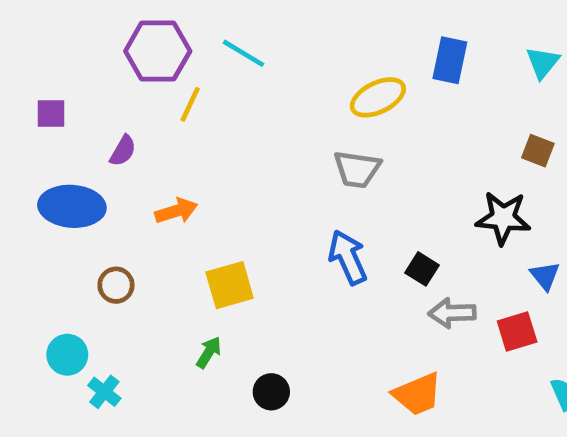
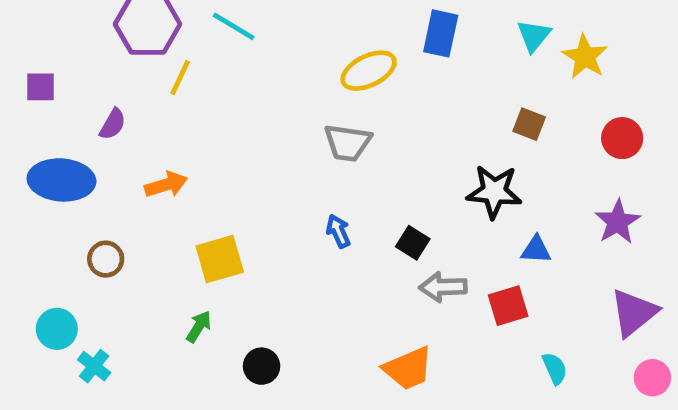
blue arrow: (348, 257) -> (338, 231), size x0.6
blue triangle: (545, 276) -> (536, 250), turned -48

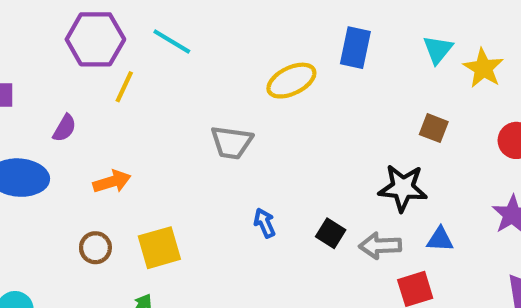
gray trapezoid: (348, 143) -> (232, 142), moved
brown circle: (106, 259) -> (95, 248), moved
gray arrow: (443, 287) -> (380, 246), moved

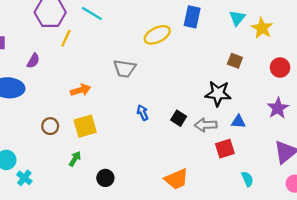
orange arrow: (112, 182) -> (81, 90), moved

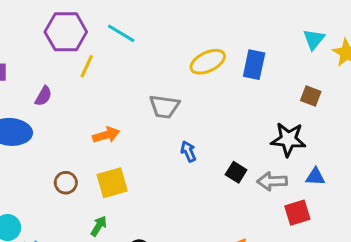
blue rectangle: (192, 17) -> (254, 65), moved
blue arrow: (143, 113) -> (188, 151), moved

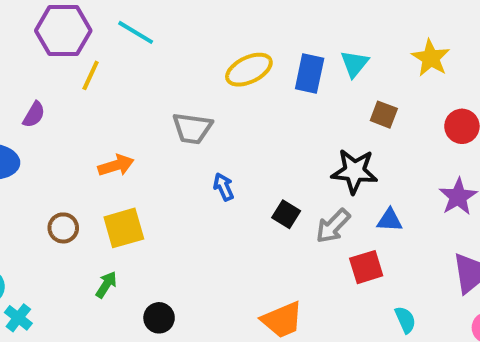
cyan triangle: (314, 39) -> (354, 64), moved
gray arrow: (272, 181) -> (333, 226), turned -44

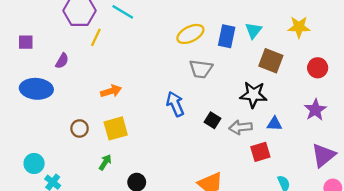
yellow star: (431, 58) -> (299, 27), turned -30
brown square: (384, 115) -> (271, 61), size x1.5
gray trapezoid: (192, 128) -> (201, 69), moved
blue arrow: (224, 187) -> (175, 104), size x1.5
gray arrow: (333, 226) -> (241, 127), turned 40

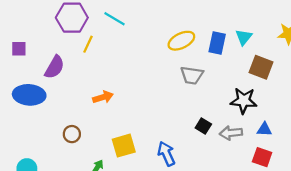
purple semicircle: (62, 61) -> (55, 67), size x1.5
blue arrow: (175, 104) -> (166, 154), moved
yellow square: (116, 128) -> (124, 146), moved
red square: (260, 152) -> (262, 157), moved, turned 36

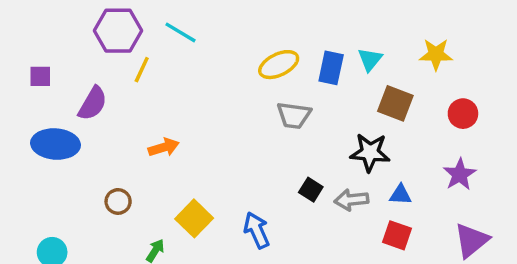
yellow square: (124, 146) -> (194, 218), turned -30

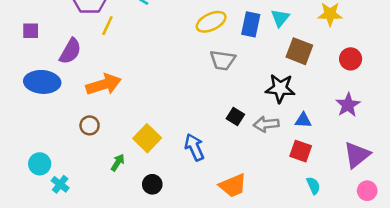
orange arrow: (164, 147) -> (104, 84), moved, size x1.5

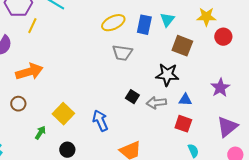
red circle: (351, 59) -> (223, 37), moved

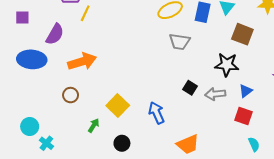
blue triangle: (185, 100) -> (246, 91), turned -40

